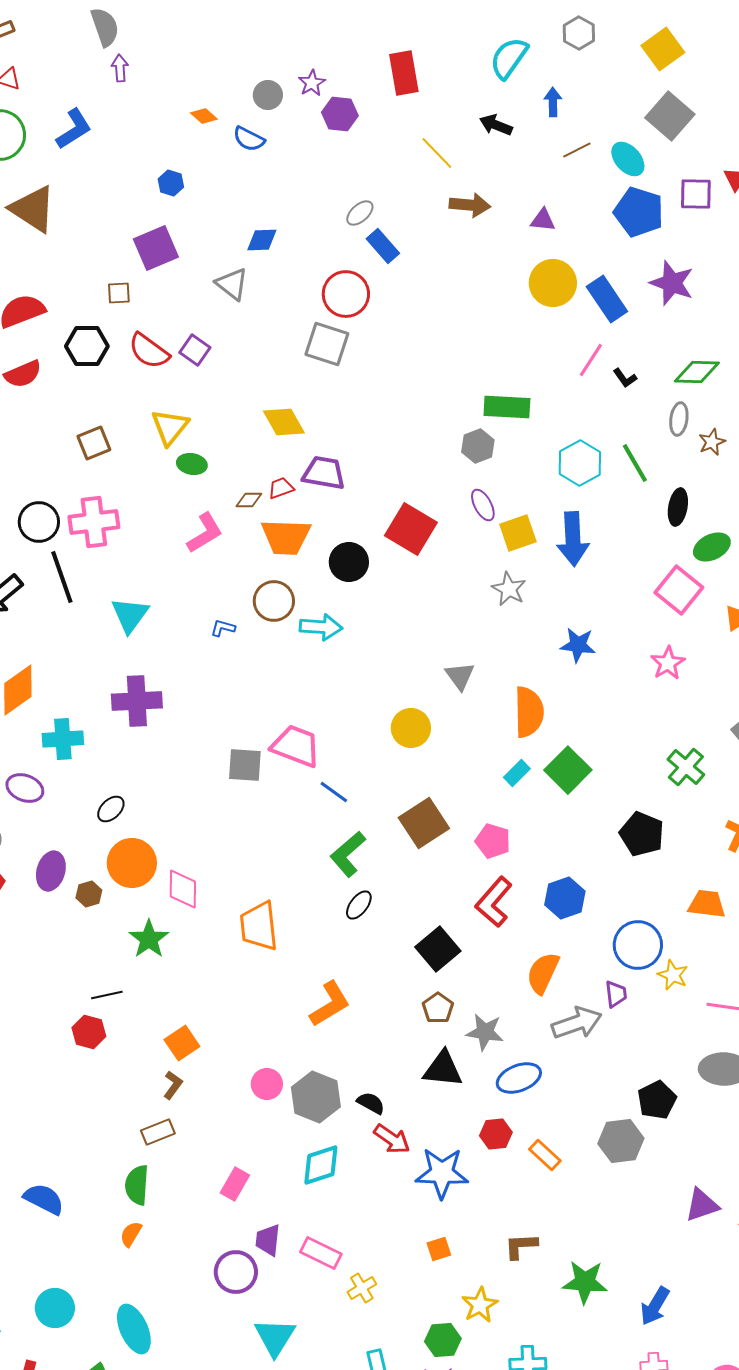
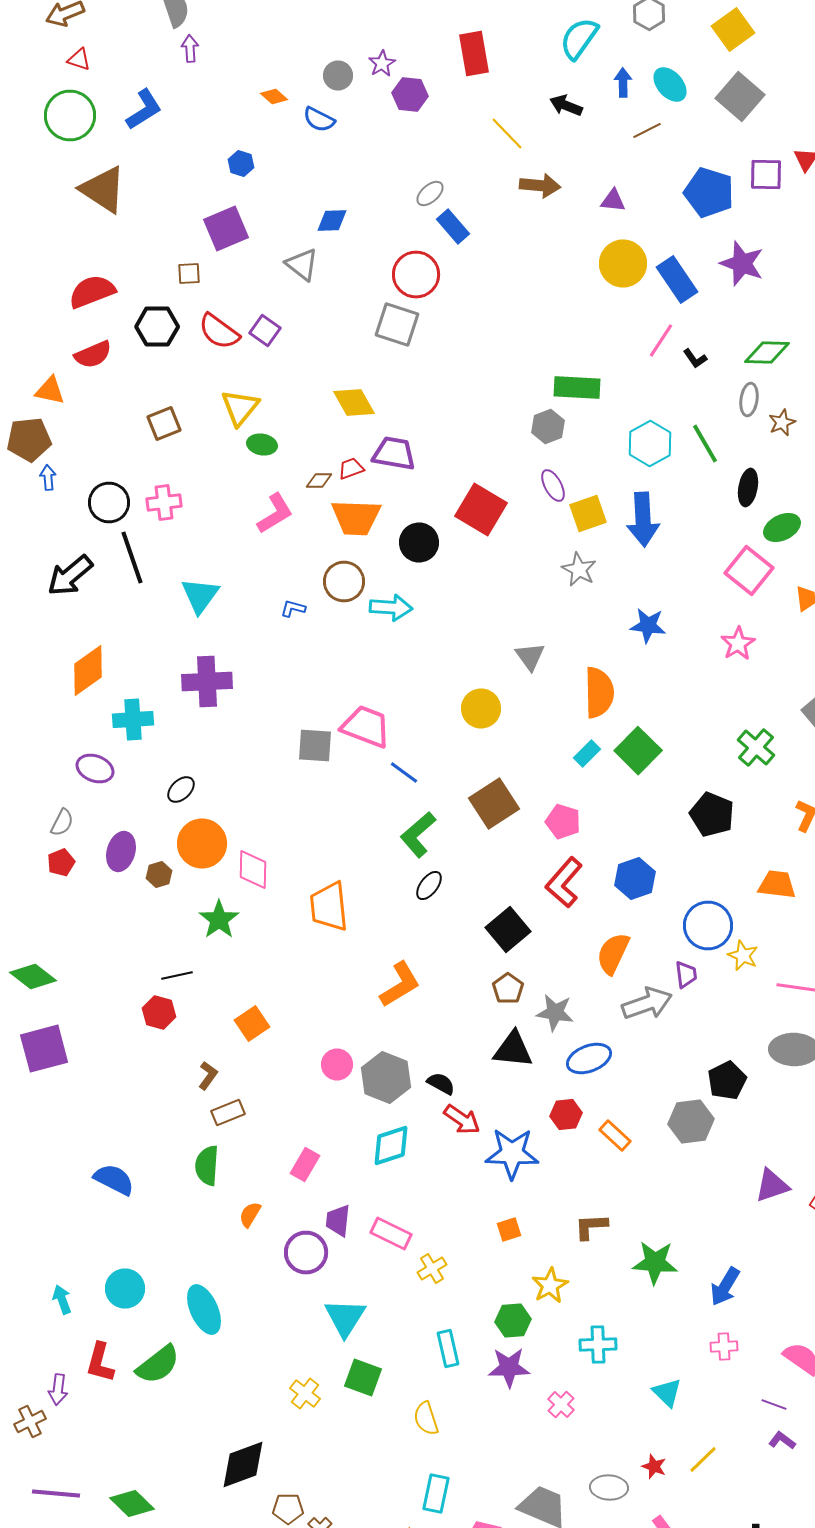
cyan ellipse: (628, 159) -> (670, 84), moved
pink cross: (94, 522) -> (164, 502), size x0.7
brown L-shape: (173, 1085) -> (208, 1076), moved
orange semicircle: (131, 1234) -> (250, 1214), moved

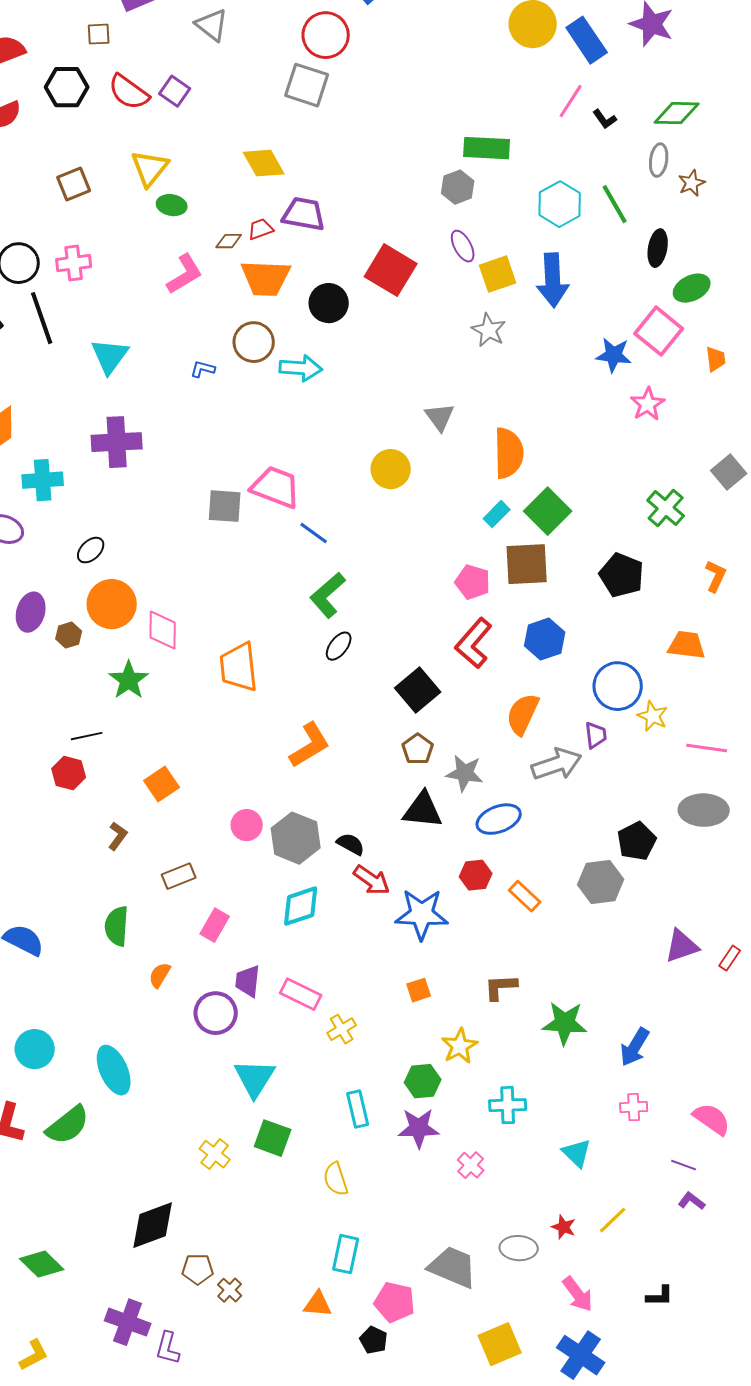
blue star: (648, 626) -> (614, 355), moved
brown square: (494, 804) -> (527, 564), moved, turned 30
brown rectangle: (228, 1112) -> (179, 876), moved

